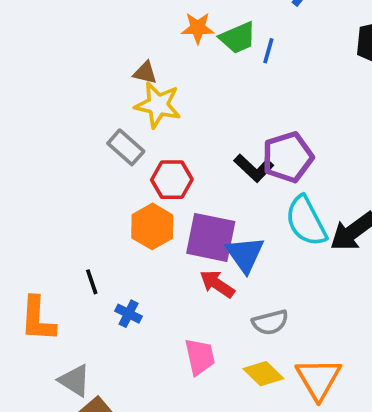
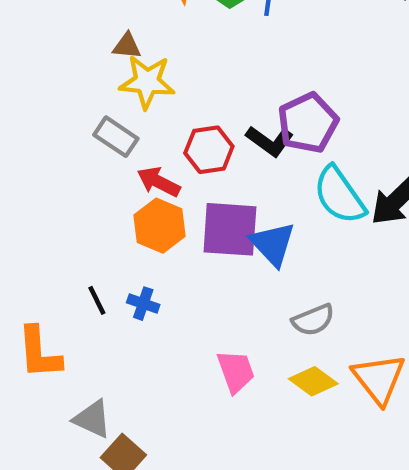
red hexagon: (172, 180) -> (209, 150), moved
red arrow: (217, 284) -> (159, 182), moved
blue cross: (129, 314) -> (143, 304), moved

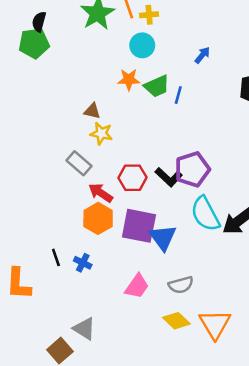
yellow star: (147, 82) -> (101, 133), size x0.7
pink trapezoid: (236, 371) -> (137, 286), moved, turned 48
gray triangle: (92, 419) -> (84, 329), moved

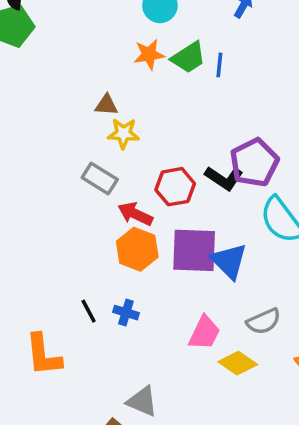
yellow diamond: (176, 321) -> (238, 363), moved

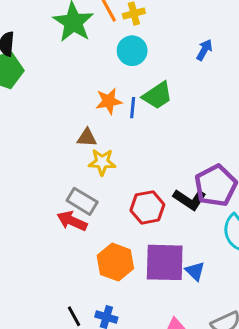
orange star: (149, 54) -> (109, 101), moved
blue line: (219, 65) -> (133, 108), moved
red arrow: (135, 214) -> (72, 221), moved
blue triangle: (229, 261) -> (195, 271), size x0.6

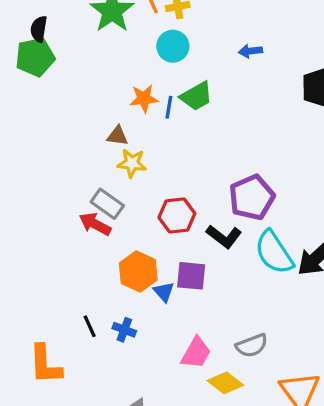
blue arrow: (204, 50) -> (250, 51), turned -130
black L-shape: (190, 199) -> (224, 236), moved
purple square: (165, 262) -> (191, 276), size x0.7
blue triangle: (195, 271) -> (164, 292), moved

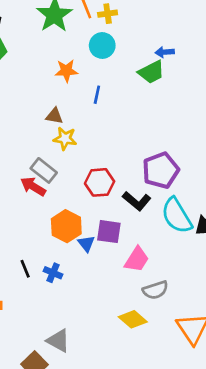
green trapezoid: (196, 96) -> (151, 72), moved
orange star: (144, 98) -> (66, 71), moved
pink trapezoid: (196, 353) -> (137, 259), moved

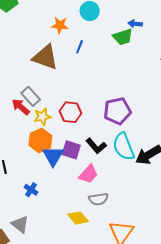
brown triangle: (54, 116) -> (45, 57), size x2.0
yellow star: (65, 139) -> (42, 117), moved, turned -30
black L-shape: (137, 201) -> (96, 146), moved
blue triangle: (86, 244) -> (53, 156), size x1.6
blue cross: (53, 273) -> (31, 190), moved

